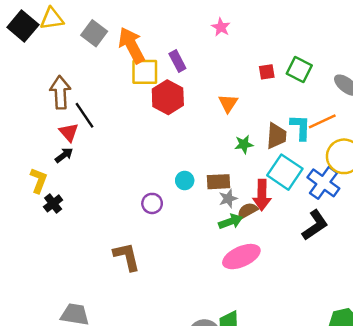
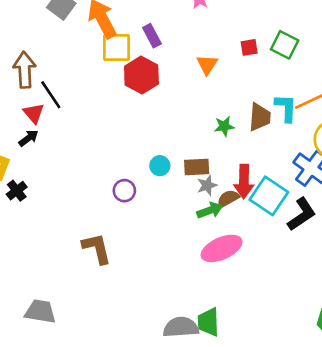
orange triangle: (228, 103) -> (207, 65), moved
cyan square: (285, 172) -> (269, 196), moved

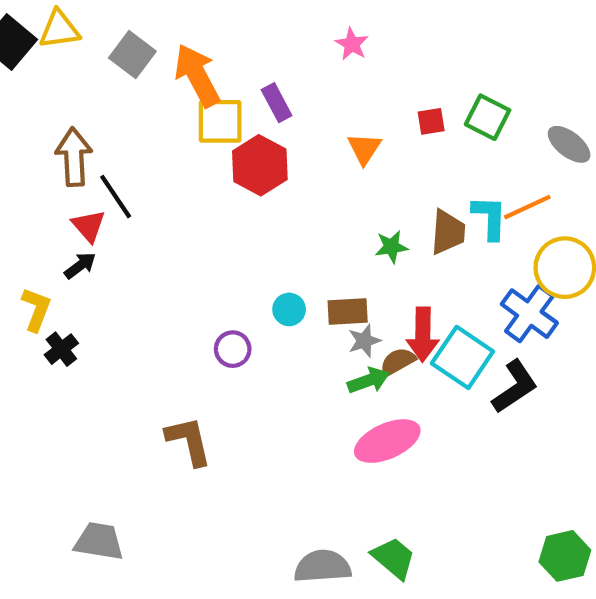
green trapezoid: (208, 322) -> (394, 558), moved, turned 132

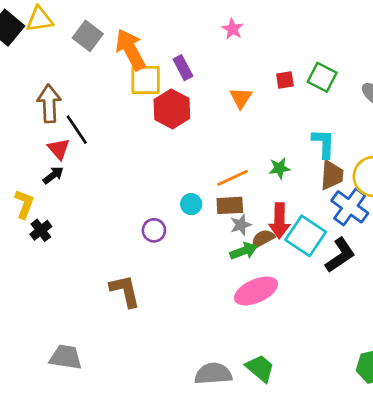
orange line: (527, 207) -> (233, 178), moved
brown trapezoid: (448, 232) -> (332, 175), moved
green star: (391, 247) -> (279, 168), moved

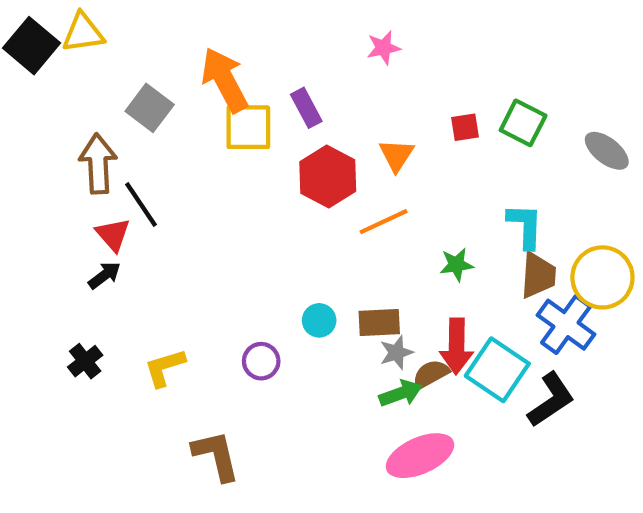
pink star: (233, 29) -> (384, 48), turned 30
gray square: (88, 36) -> (150, 108), moved
red hexagon: (172, 109) -> (328, 177), moved
orange line: (233, 178) -> (384, 222), moved
yellow L-shape: (24, 204) -> (165, 368), moved, turned -128

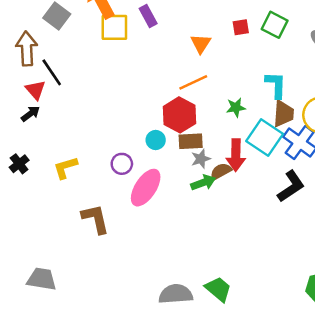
red hexagon: (328, 177) -> (179, 115), moved
cyan square: (497, 370) -> (265, 137), moved
pink ellipse: (420, 456) -> (146, 188), moved, turned -33

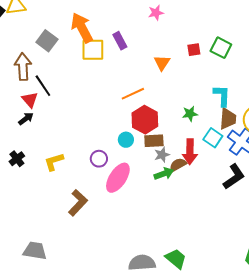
orange line: (193, 82) -> (133, 94), moved
cyan square: (265, 137) -> (213, 138), size x0.7
brown L-shape: (96, 219) -> (78, 203), turned 56

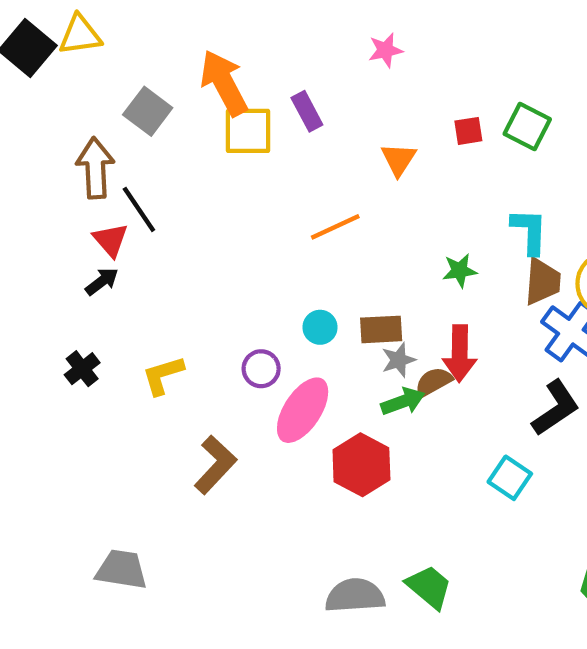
red hexagon: (145, 120) -> (361, 465), moved
cyan square: (213, 138) -> (510, 478), moved

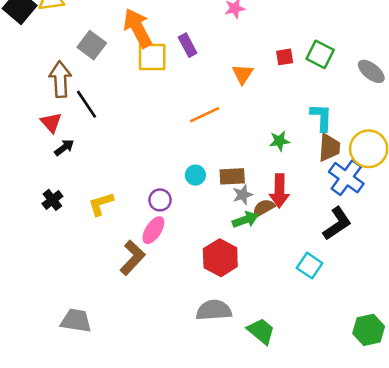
red triangle: (111, 240) -> (51, 123), moved
pink ellipse: (303, 410) -> (153, 230), moved, size x0.7
gray semicircle: (355, 596) -> (214, 310), moved

